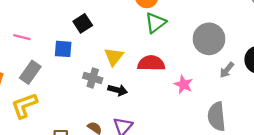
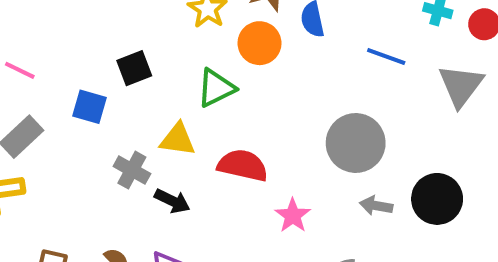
green triangle: (155, 23) -> (216, 88), moved
yellow triangle: (114, 57) -> (178, 139), turned 48
gray arrow: (227, 70) -> (376, 206), turned 49

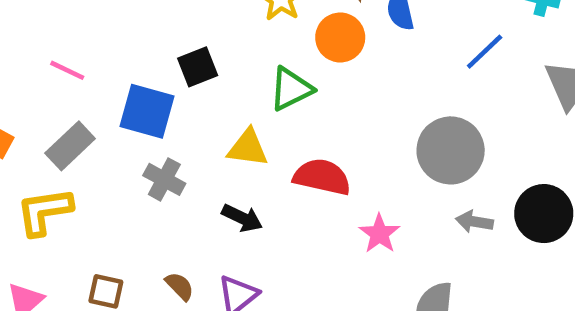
blue line: (386, 56) -> (485, 52), turned -63
blue square: (89, 107) -> (147, 111), size x1.4
gray cross: (132, 170) -> (164, 179), moved

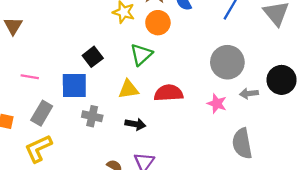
pink star: (379, 234) -> (217, 104), moved

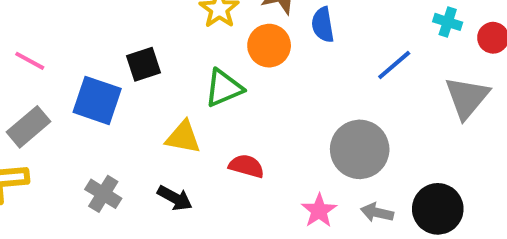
red semicircle: (169, 93) -> (246, 166), size x0.7
gray cross: (92, 116) -> (103, 194), moved

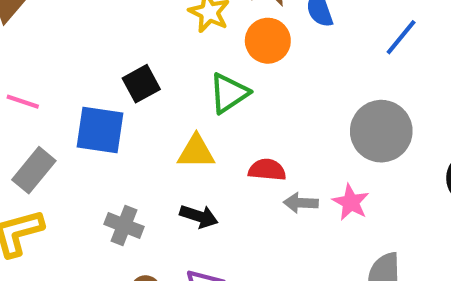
gray arrow: (377, 213) -> (301, 203), moved

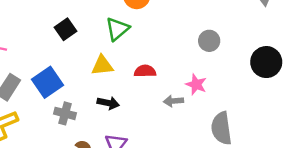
blue square: (100, 130) -> (47, 82), moved, turned -36
gray circle: (381, 131) -> (209, 41), size x0.6
gray arrow: (301, 203) -> (173, 101), moved

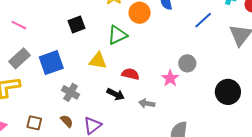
pink star: (196, 84) -> (170, 78), moved
black arrow: (108, 103) -> (116, 94), moved
gray cross: (65, 113) -> (71, 92), moved

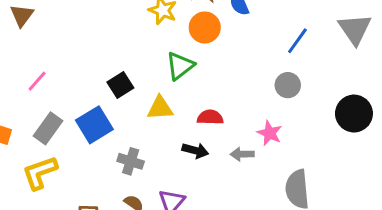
blue line: (203, 20) -> (297, 41), moved
pink line: (19, 25) -> (37, 81), turned -63
black square: (76, 25) -> (120, 85), moved
pink star: (170, 78) -> (270, 133), moved

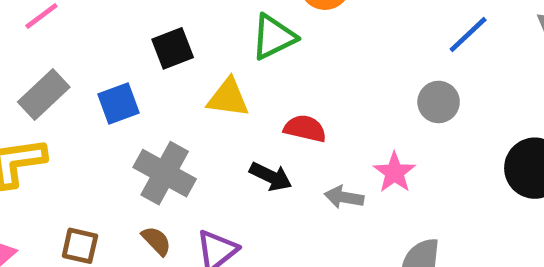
blue square: (94, 125) -> (118, 104), size x0.7
gray cross: (131, 161) -> (165, 173), size x1.4

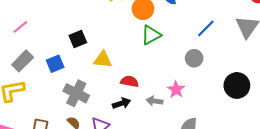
green triangle: (273, 37) -> (151, 35), moved
red semicircle: (305, 128) -> (130, 81), moved
black arrow: (271, 176) -> (122, 103), moved, turned -42

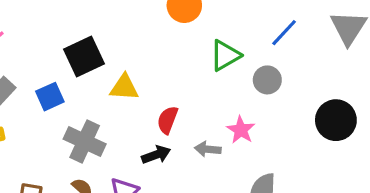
green triangle: (151, 35) -> (225, 55), moved
black square: (78, 39) -> (84, 57), size x1.4
red semicircle: (130, 81) -> (167, 120), turned -78

